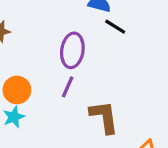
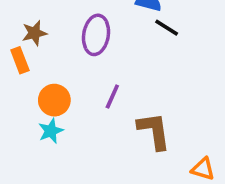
purple ellipse: (72, 50) -> (96, 35), moved

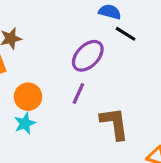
purple ellipse: (96, 35) -> (88, 56), moved, turned 36

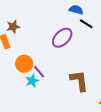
purple line: (78, 94) -> (39, 72), moved, turned -64
cyan star: (25, 123) -> (32, 81), moved

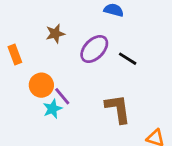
black line: (86, 24) -> (128, 59), moved
brown star: (13, 27) -> (55, 34), moved

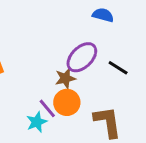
brown star: (55, 34) -> (65, 78), moved
orange circle: (41, 85) -> (67, 102), moved

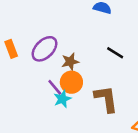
purple ellipse: (82, 57) -> (45, 49), moved
cyan star: (37, 122) -> (62, 99), moved

